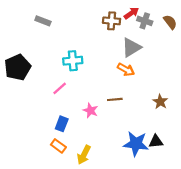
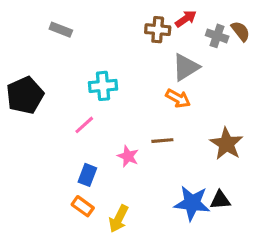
gray cross: (145, 21) -> (217, 36), moved
brown star: (160, 102) -> (226, 144), size x1.5

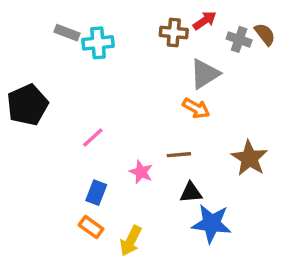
cyan cross: (103, 86) -> (98, 43), moved
black triangle: (220, 200) -> (191, 193), moved

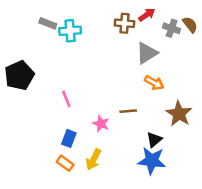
orange arrow: (196, 108) -> (154, 83), moved
pink line: (93, 138) -> (66, 99), turned -70
black triangle: (191, 193) -> (154, 140), moved, turned -35
yellow arrow: (131, 241) -> (94, 159), moved

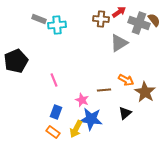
gray cross: (172, 28) -> (139, 23), size x1.5
orange arrow: (154, 83) -> (126, 80), moved
blue star: (152, 161) -> (91, 119), moved

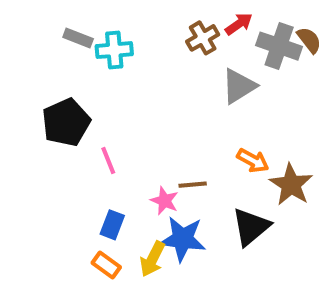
brown cross: (101, 19) -> (203, 38), turned -35
black pentagon: (16, 61) -> (66, 122), moved
brown line: (104, 90) -> (193, 185), moved
black triangle: (125, 113) -> (251, 227), size x1.5

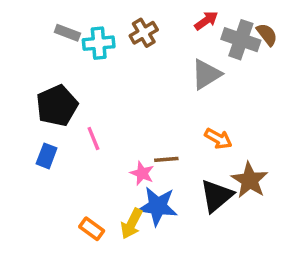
brown cross: (203, 38) -> (144, 33), moved
brown star: (291, 185) -> (250, 180), moved
blue rectangle: (112, 225) -> (47, 156), moved

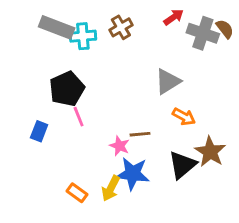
gray rectangle: (67, 33) -> (57, 27), size x1.6
gray triangle: (206, 74) -> (168, 82), moved
black pentagon: (57, 106) -> (67, 89), moved

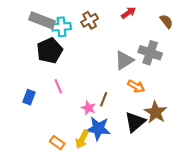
gray cross: (203, 33) -> (150, 53), moved
black pentagon: (67, 89) -> (50, 51), moved
brown line: (140, 134) -> (104, 99), turned -64

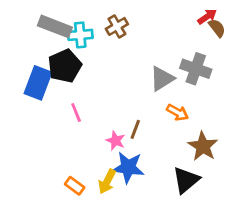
red arrow: (129, 13) -> (207, 17), moved
blue rectangle: (29, 97) -> (38, 83), moved, size x1.6
black triangle: (135, 122) -> (186, 180), moved

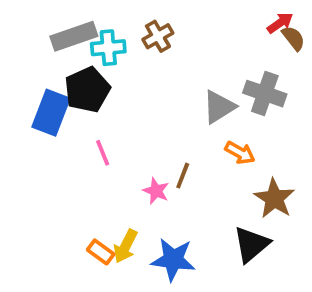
gray rectangle: (55, 26) -> (74, 36), turned -40
blue star: (128, 167) -> (173, 260), moved
yellow arrow: (107, 181) -> (125, 246), moved

